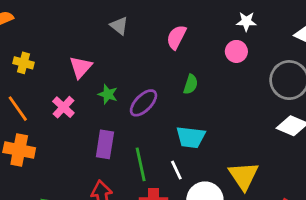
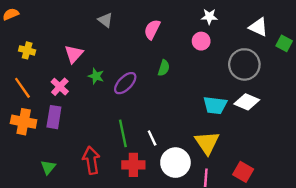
cyan trapezoid: (191, 137) -> (215, 105), moved
purple rectangle: (105, 144) -> (54, 117), moved

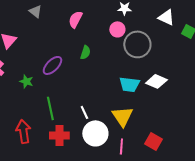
gray circle: (244, 64) -> (137, 44), moved
green star: (96, 76) -> (26, 81), moved
white line: (152, 138) -> (84, 112), moved

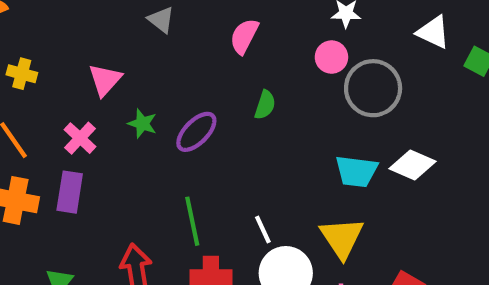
green star: (26, 81) -> (142, 124), moved

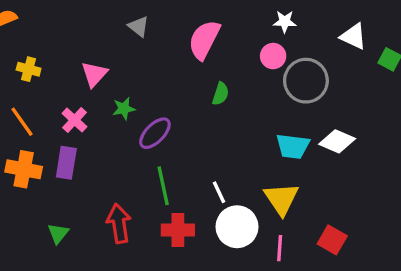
pink semicircle: (244, 36) -> (204, 40), size x1.4
green star: (142, 124) -> (124, 109), turned -30
purple ellipse: (196, 132) -> (155, 133), moved

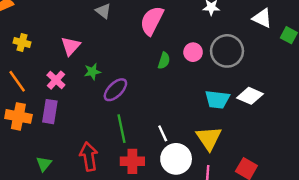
pink circle: (273, 56) -> (193, 52), moved

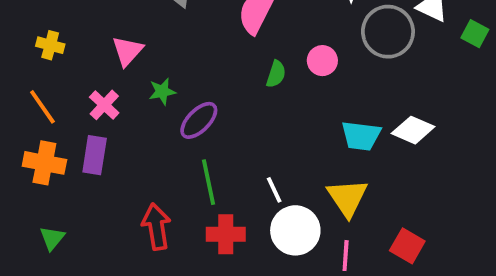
gray circle: (227, 51) -> (388, 32), moved
green triangle: (44, 164) -> (52, 238), moved

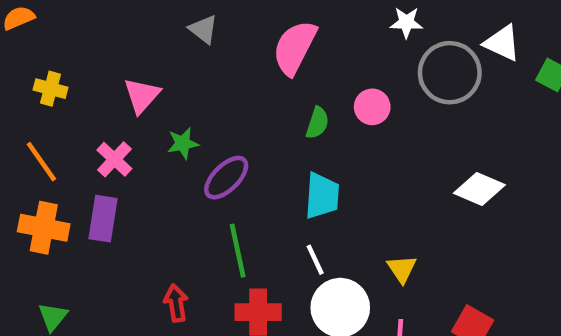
cyan trapezoid: (361, 136) -> (322, 196), moved, turned -93
yellow triangle: (347, 198) -> (402, 269), size x0.6
red arrow: (156, 227) -> (176, 303), size x0.7

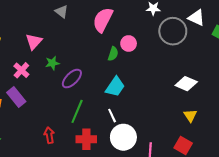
pink circle: (372, 107) -> (129, 43), moved
cyan trapezoid: (322, 196) -> (115, 87), turned 30
purple rectangle: (103, 219) -> (16, 97), turned -48
green line: (238, 251) -> (77, 111), turned 35
yellow triangle: (402, 269) -> (190, 116), moved

